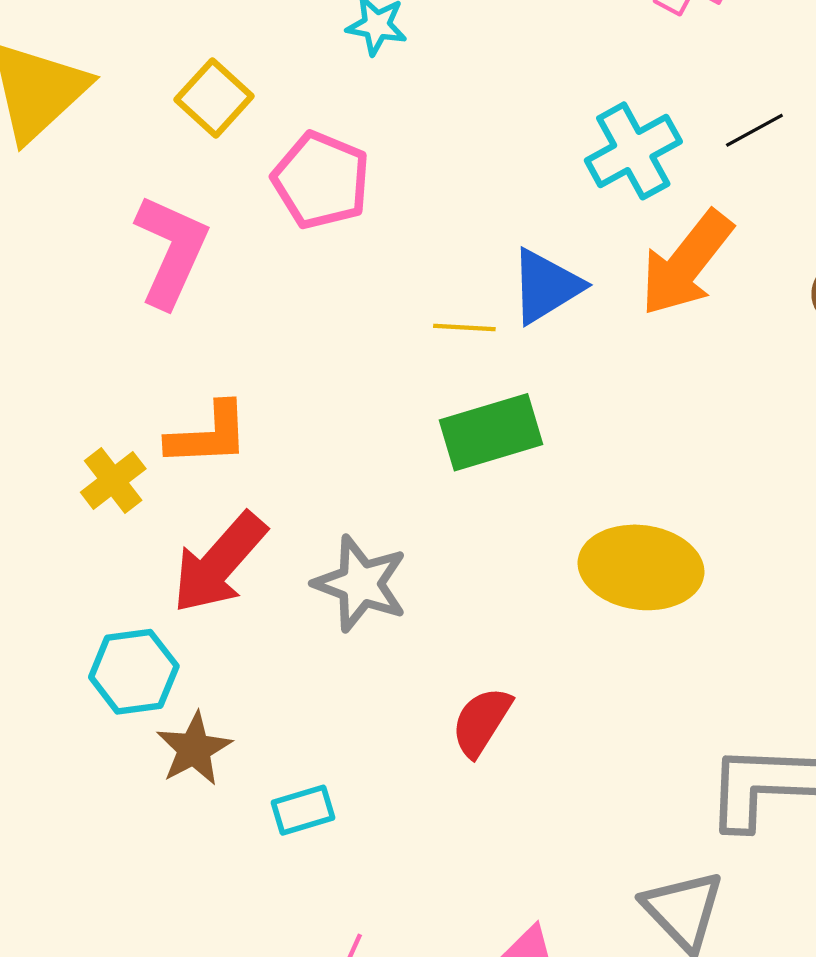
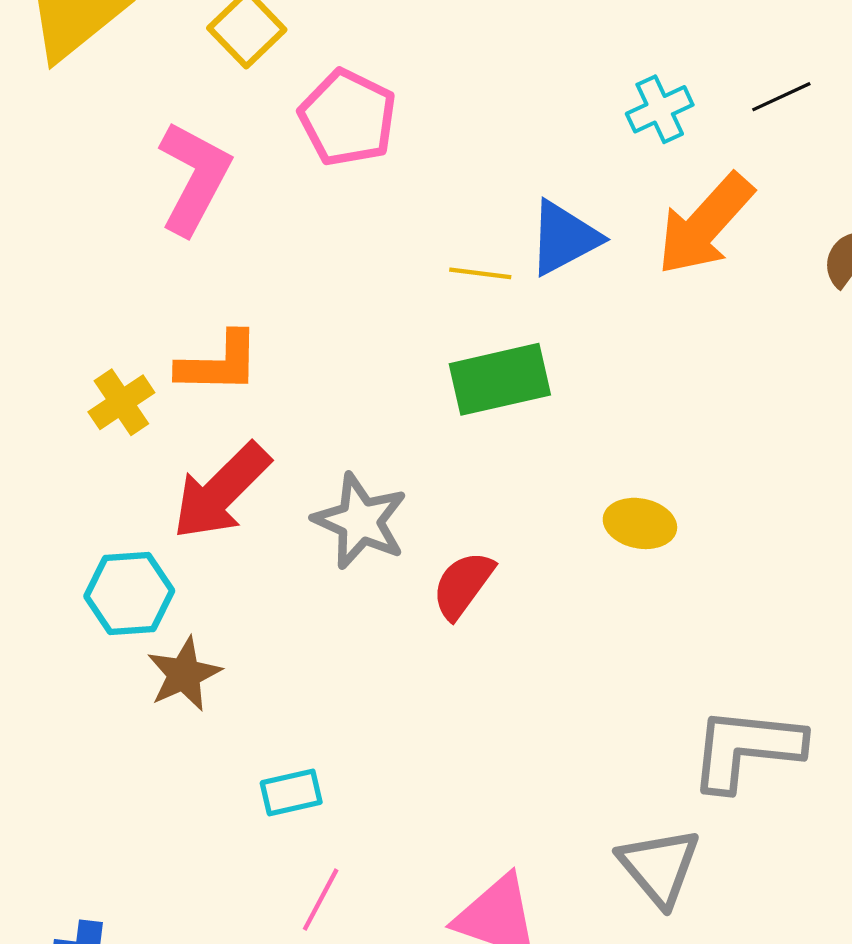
cyan cross: (633, 151) -> (660, 109), size x0.7
yellow ellipse: (641, 567) -> (640, 523), size x0.6
red semicircle: (481, 722) -> (463, 585), moved
cyan rectangle: (303, 810) -> (291, 793), moved

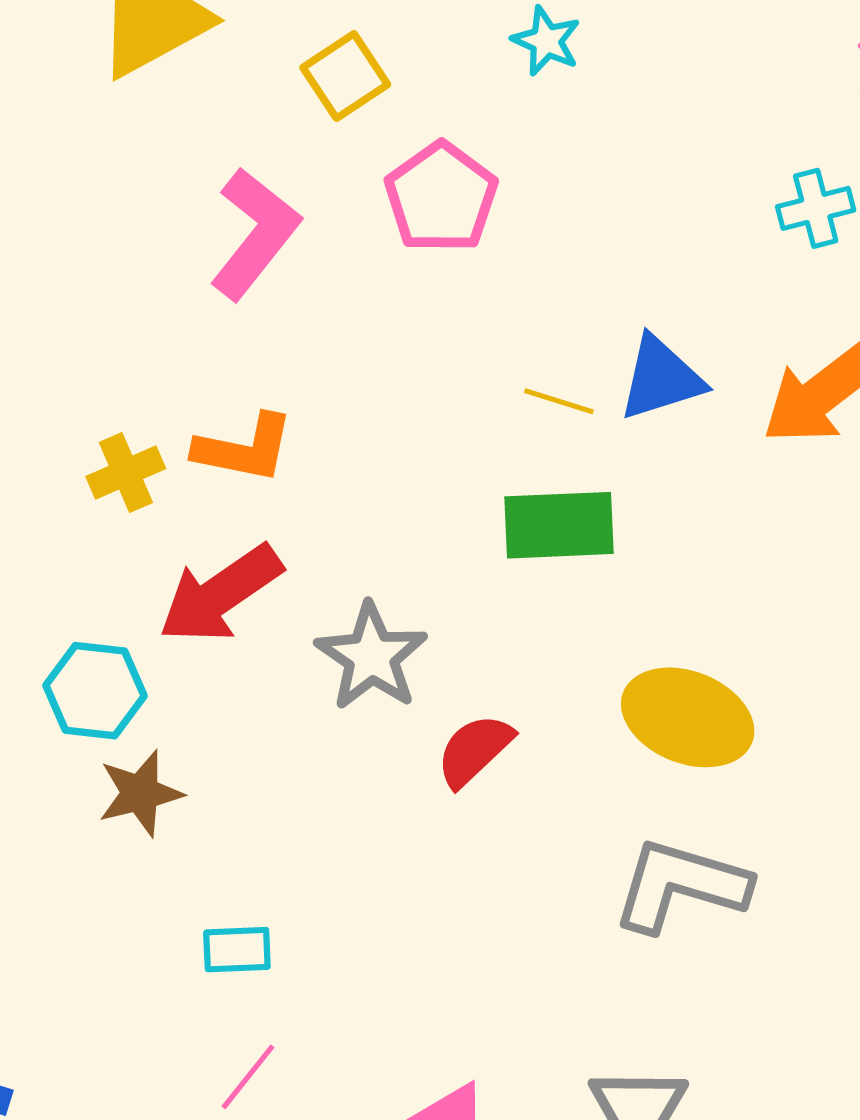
cyan cross: (660, 109) -> (816, 208), moved
yellow ellipse: (640, 523) -> (688, 717), size x1.6
gray L-shape: (746, 749) -> (681, 885), moved

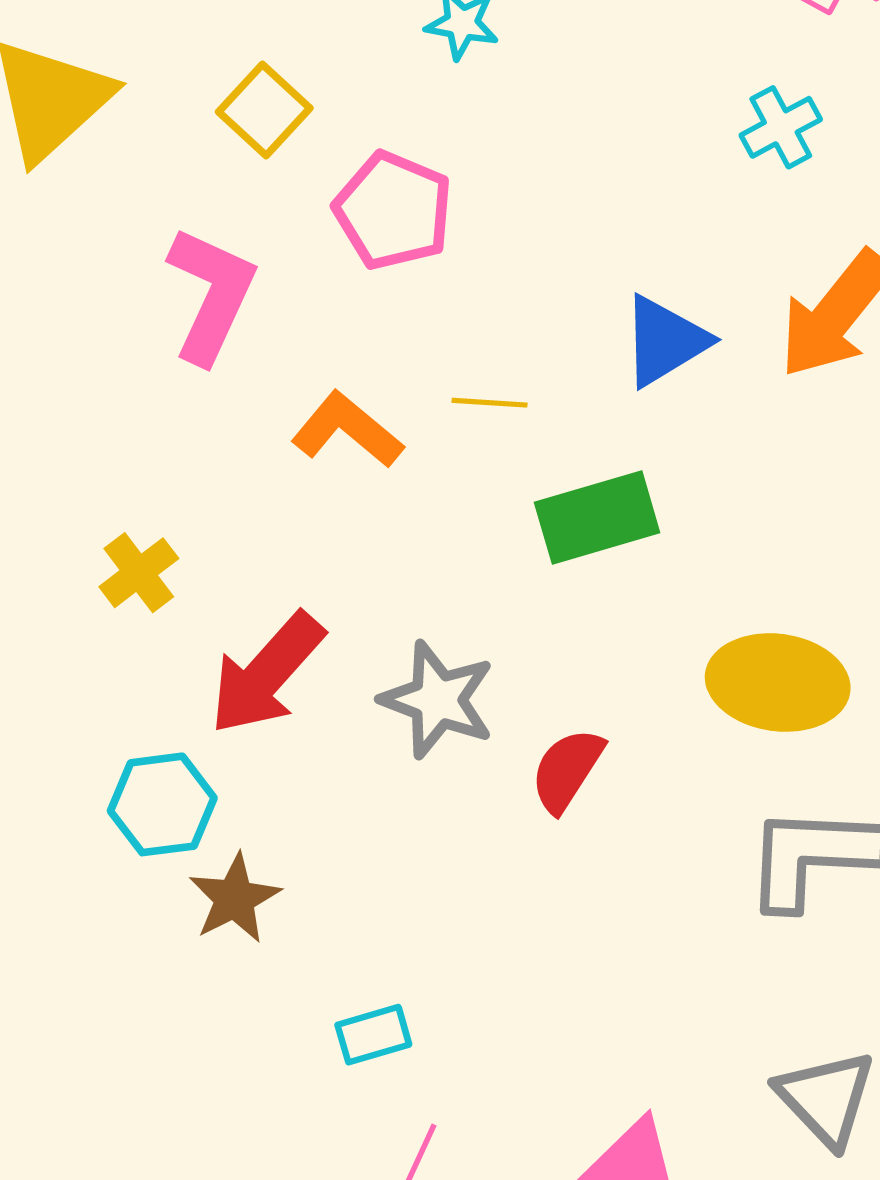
yellow line: (559, 401) -> (490, 403), moved
orange L-shape: (244, 448) -> (347, 430), moved, turned -138

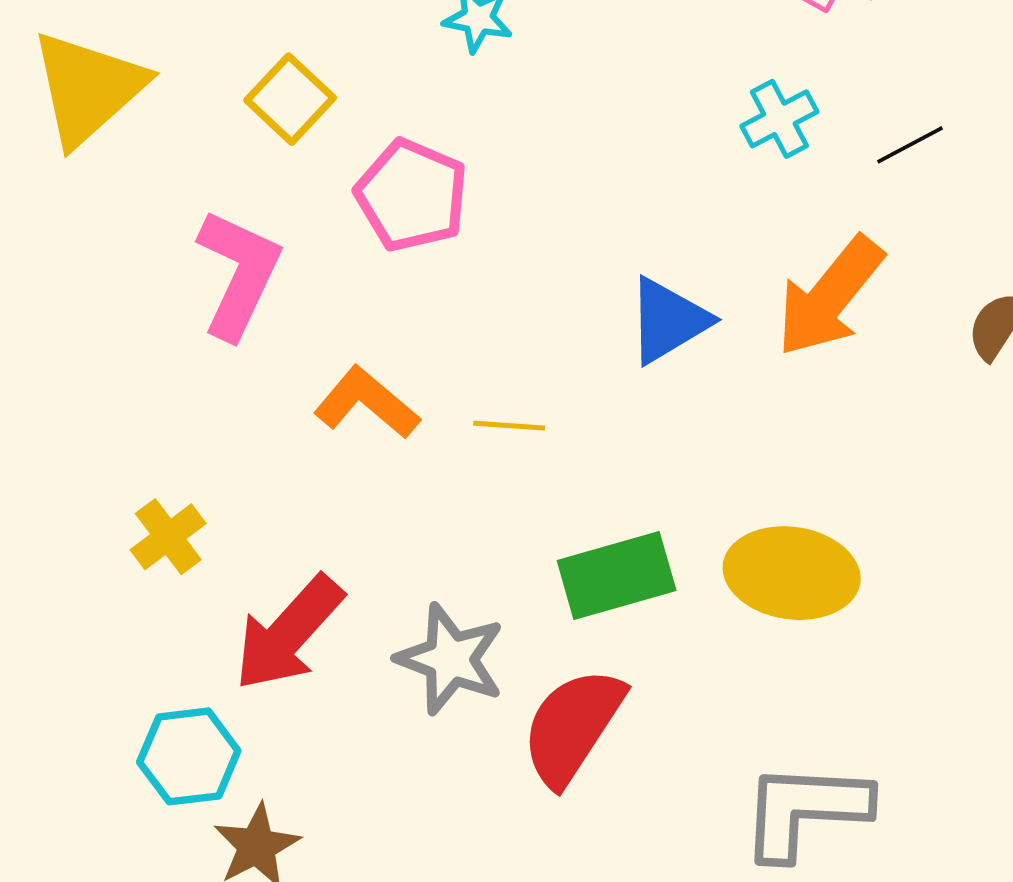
yellow line: (490, 403) -> (509, 426), moved
green rectangle: (597, 517) -> (617, 575), moved
yellow ellipse: (778, 682) -> (792, 573), moved
red semicircle: (567, 770) -> (573, 726), size x1.5

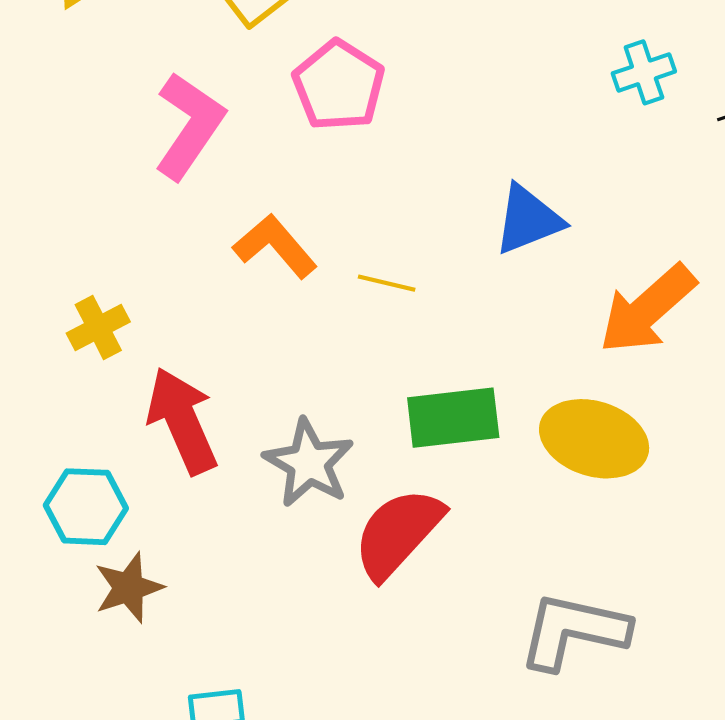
orange arrow: (830, 296) -> (647, 309), moved
red arrow: (289, 633) -> (182, 421), turned 105

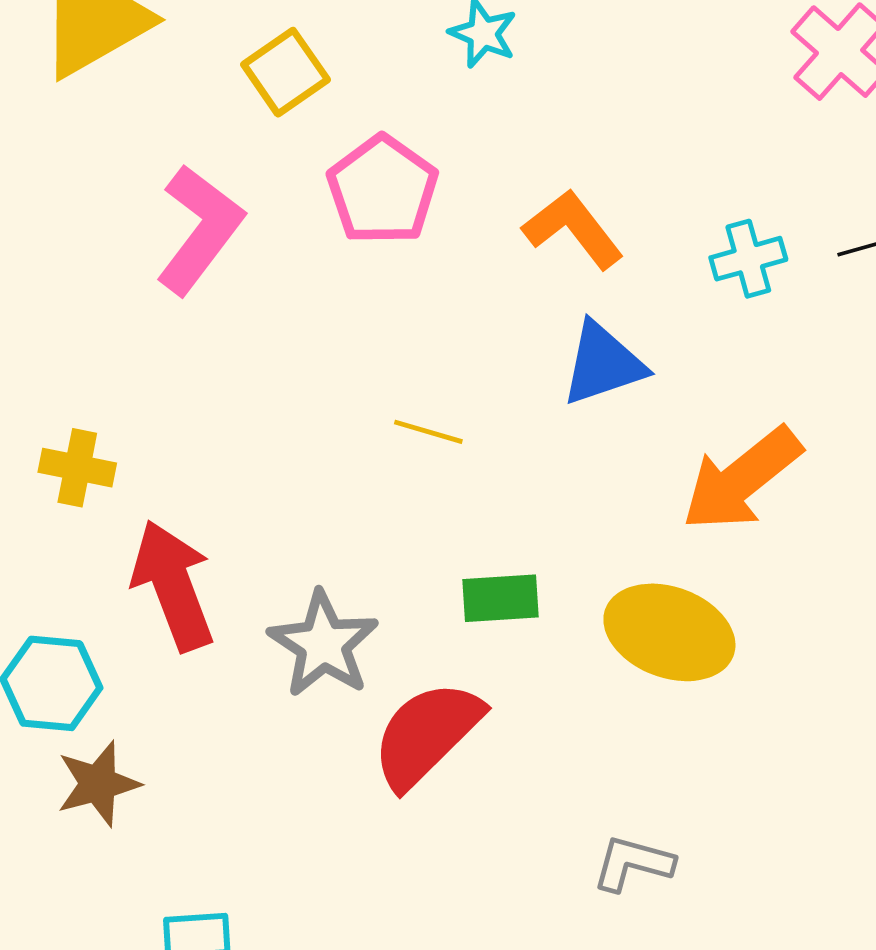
cyan cross: (644, 72) -> (748, 259), moved
orange L-shape: (275, 246) -> (573, 229), moved
yellow cross: (98, 328) -> (77, 468), turned 36
green rectangle: (453, 418) -> (501, 598), size x0.7
gray L-shape: (574, 631) -> (633, 863), size x0.6

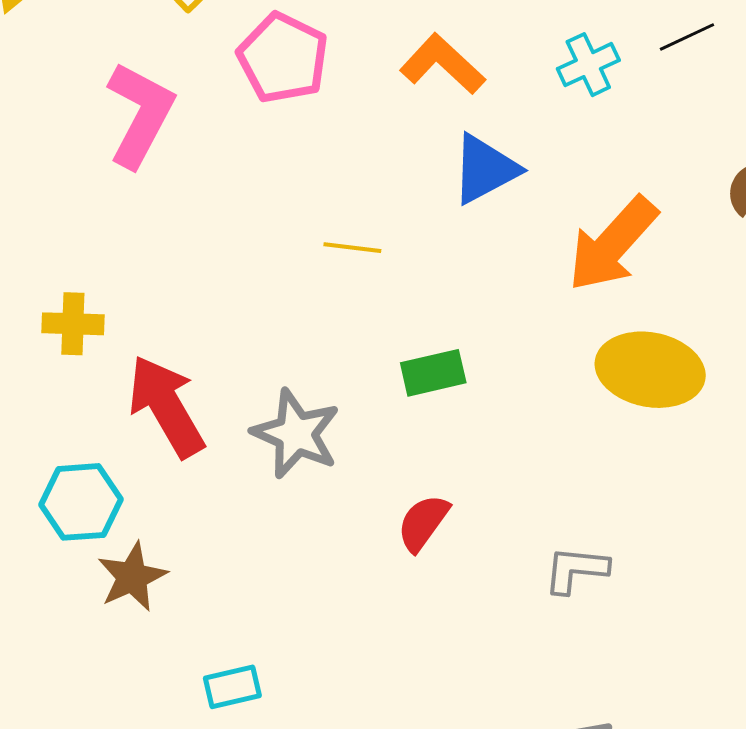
yellow ellipse: (669, 632) -> (650, 370), moved
red semicircle: (427, 734) -> (423, 523), moved, size x0.6

